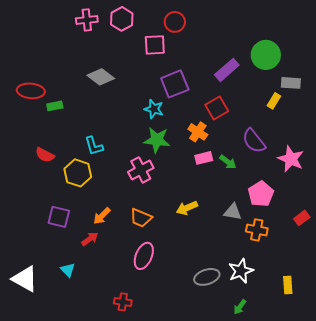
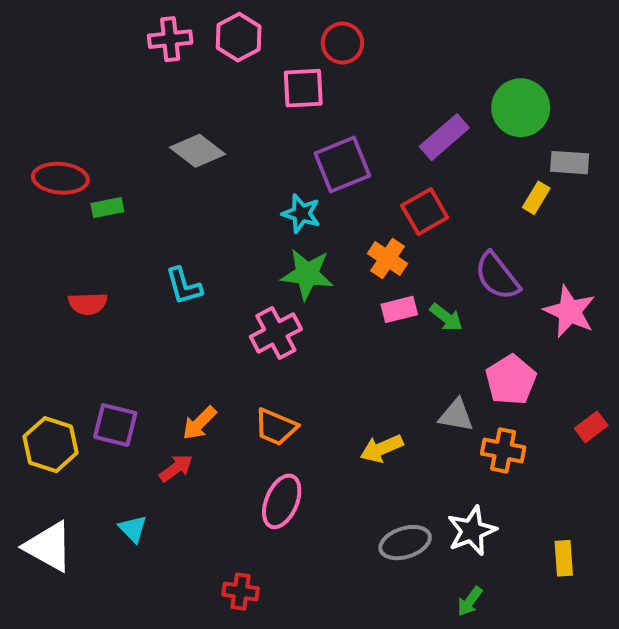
red semicircle: (45, 155) -> (88, 304), turned -30
yellow hexagon: (78, 173) -> (51, 445), moved
yellow arrow: (187, 208) -> (382, 449), moved

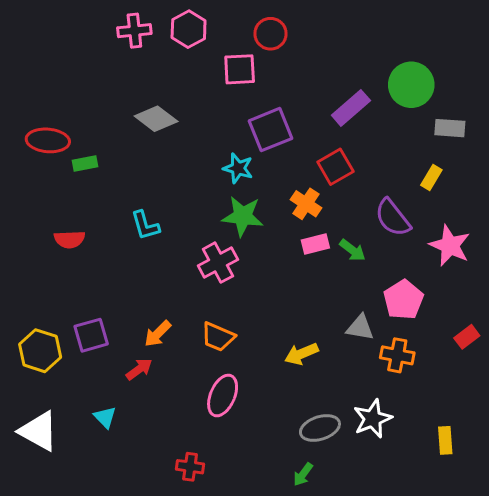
yellow rectangle: (536, 198) -> (431, 178), moved
purple square: (115, 425) -> (91, 335), turned -30
green arrow: (470, 601) -> (303, 474), moved

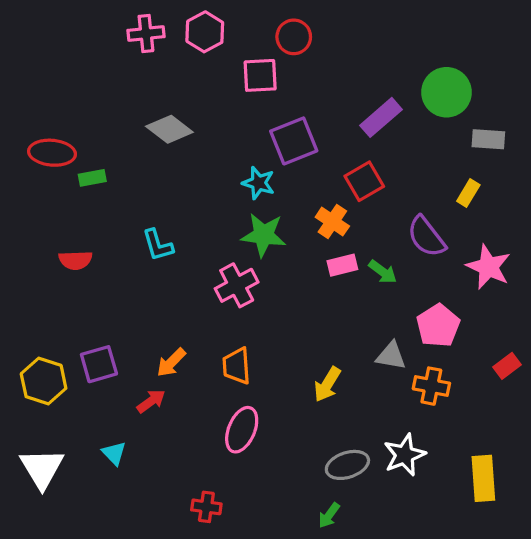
orange trapezoid: (218, 337) -> (237, 366), turned 63
yellow arrow: (301, 354) -> (327, 384), turned -36
white triangle: (39, 431) -> (42, 468), turned 30
yellow rectangle: (445, 440) -> (483, 478), size x1.5

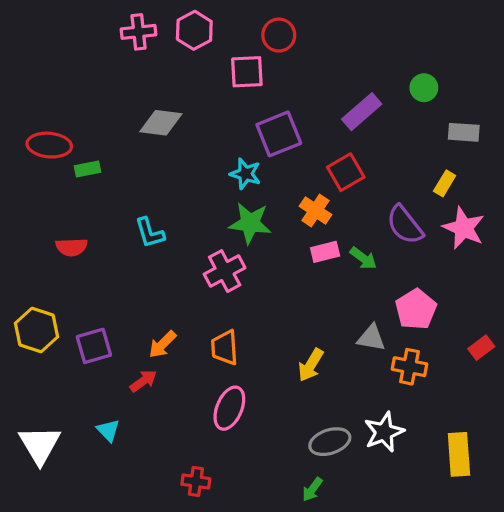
green circle: (446, 92) -> (424, 88), size x0.6
gray diamond: (169, 129) -> (161, 123), turned -30
pink star: (488, 267) -> (464, 228), moved
yellow hexagon: (44, 381) -> (36, 330), moved

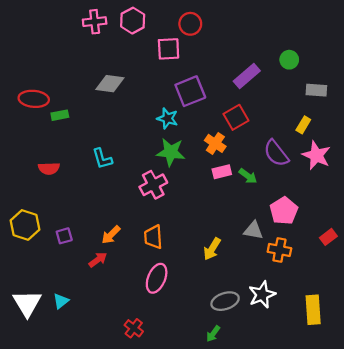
purple square: (94, 346) -> (64, 236), size x0.7
cyan triangle: (108, 430) -> (61, 301), moved, turned 35
red cross: (196, 481) -> (134, 328), turned 30

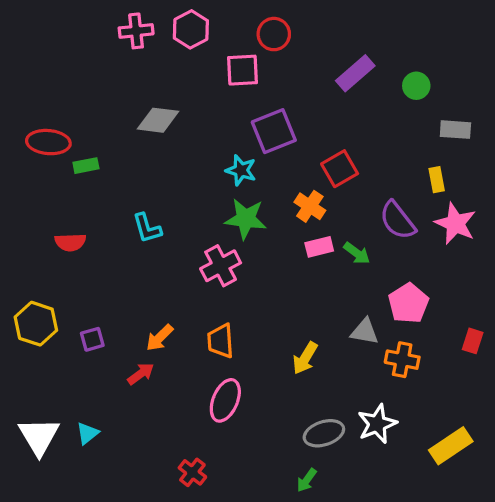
purple rectangle: (247, 76) -> (355, 73), moved
yellow rectangle: (303, 125) -> (437, 180), turned -42
red rectangle: (328, 237) -> (473, 341), turned -35
yellow rectangle: (313, 310) -> (451, 446), turned 60

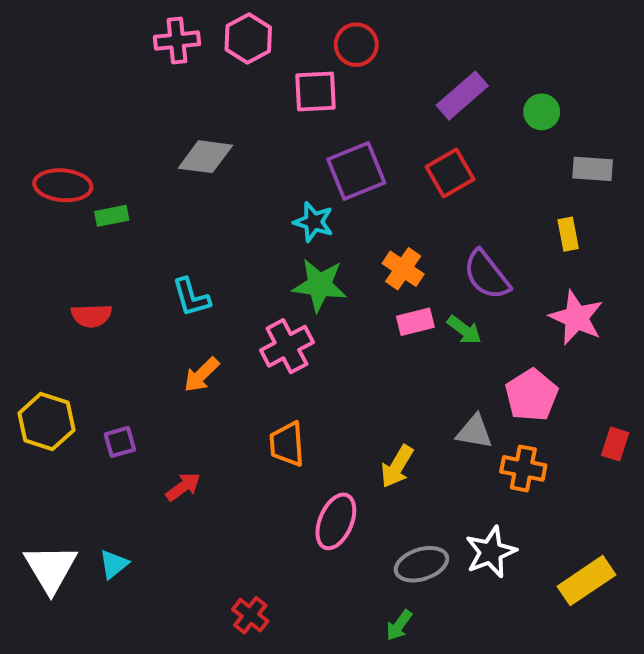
red square: (340, 169) -> (450, 173), moved
purple semicircle: (397, 220) -> (487, 275), moved
pink star: (455, 223) -> (576, 318), moved
orange arrow: (160, 338) -> (201, 375), moved
pink ellipse: (225, 400) -> (336, 521), moved

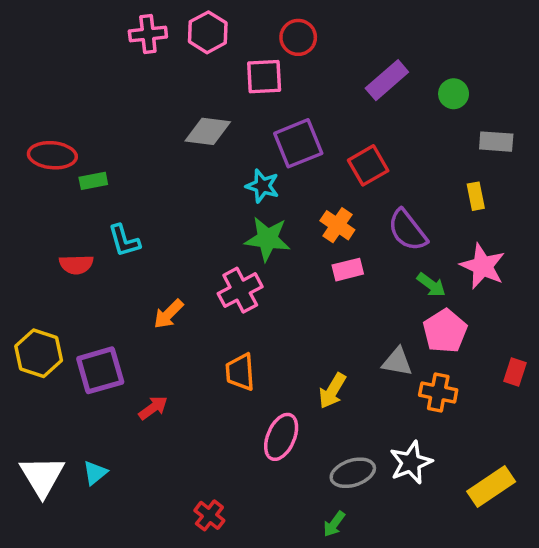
gray diamond: (205, 157) -> (208, 131), moved
red square: (450, 173) -> (368, 165), moved
cyan L-shape: (191, 297) -> (124, 241), moved
green arrow: (464, 330) -> (431, 285), moved
purple square: (120, 442) -> (100, 370), size x1.8

